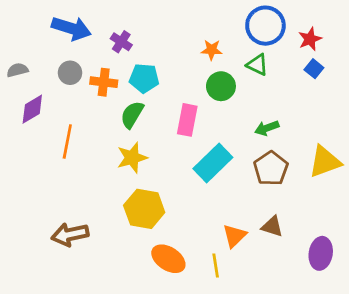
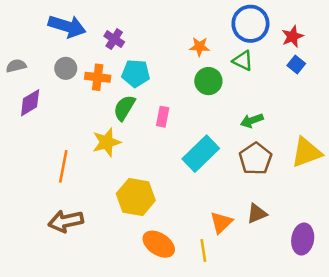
pink rectangle: (187, 120) -> (163, 117), moved, size x0.7
orange line: (67, 141) -> (63, 166), moved
yellow star: (132, 158) -> (107, 142), moved
brown triangle: (272, 226) -> (257, 214), turned -40

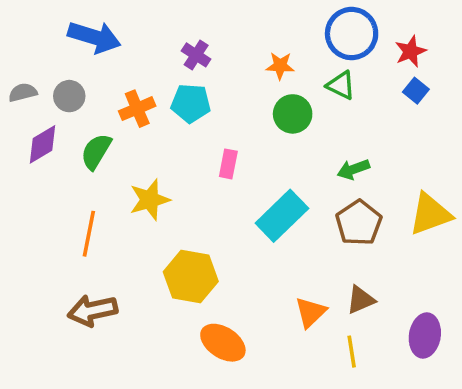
purple cross: (114, 39) -> (196, 55), moved
gray circle: (66, 68) -> (69, 96), moved
orange cross: (98, 77) -> (137, 109), turned -30
green semicircle: (124, 108) -> (96, 151), moved
yellow line: (203, 250) -> (352, 352), moved

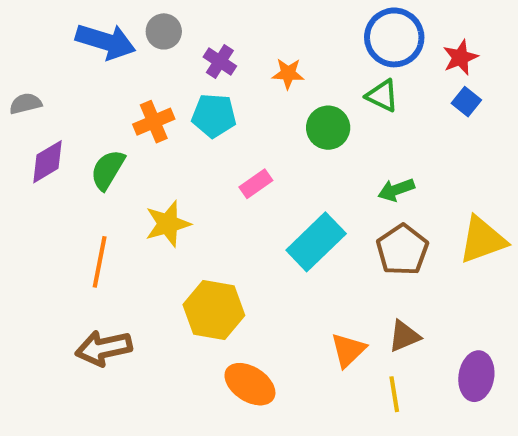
orange star: (280, 66) -> (288, 74), moved
gray circle: (69, 96) -> (164, 31), moved
pink rectangle: (228, 164) -> (256, 184), turned 44

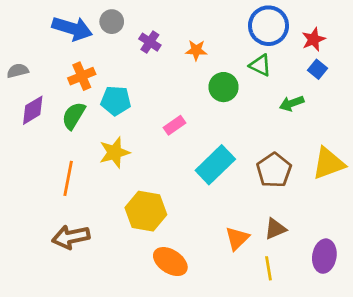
cyan pentagon: (214, 116) -> (116, 101), moved
orange cross: (154, 122) -> (82, 76), moved
green arrow: (396, 190) -> (292, 103), moved

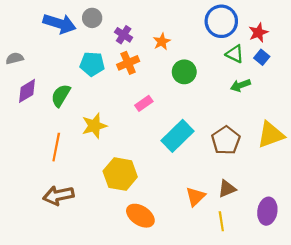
orange star: (196, 50) -> (162, 42), turned -30
green triangle: (260, 65) -> (235, 54), moved
orange cross: (82, 76) -> (128, 63), moved
cyan pentagon: (116, 101) -> (92, 64), moved

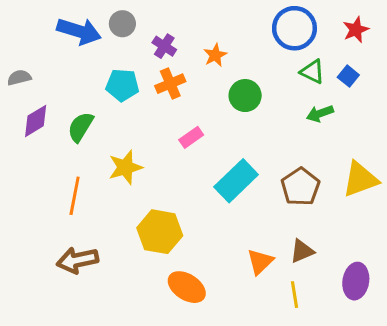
red star: (258, 33) -> (356, 30), moved

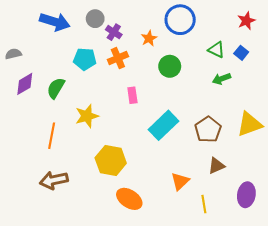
gray circle: (122, 24) -> (95, 19), moved
blue circle: (294, 28) -> (180, 20), moved
pink rectangle: (191, 137) -> (132, 95), turned -63
brown triangle: (302, 251) -> (216, 166), moved

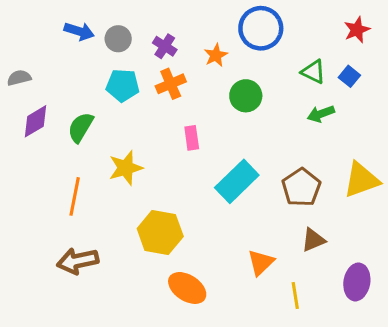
gray circle: (95, 19) -> (118, 39), moved
blue arrow: (55, 22) -> (79, 31), size x0.7

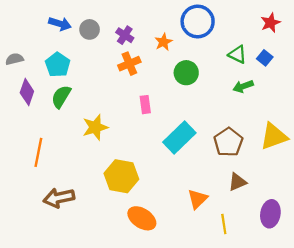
cyan pentagon: (123, 85) -> (58, 65), moved, turned 30
purple diamond: (36, 121) -> (27, 92), turned -40
orange line: (75, 196) -> (38, 152), moved

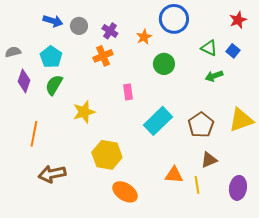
orange cross: (129, 64) -> (103, 56), moved
orange triangle: (198, 199) -> (174, 175), turned 48
yellow line: (224, 224) -> (197, 185), moved

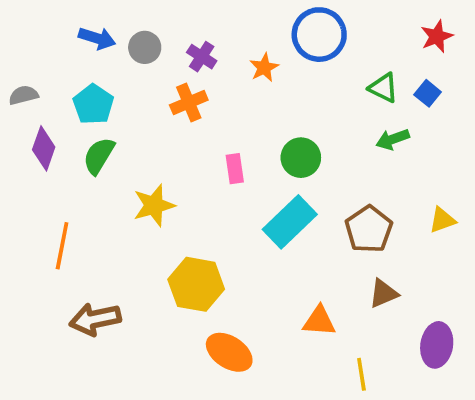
green circle: (164, 64) -> (301, 158), moved
yellow triangle: (241, 120) -> (442, 220), size x0.6
yellow line: (197, 185) -> (361, 374), moved

